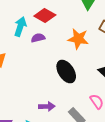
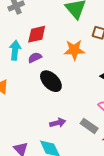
red diamond: (45, 16) -> (37, 34), turned -30
black ellipse: (66, 72) -> (51, 81), moved

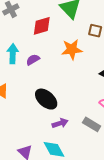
red diamond: (37, 34) -> (42, 26), moved
black ellipse: (51, 81) -> (46, 99), moved

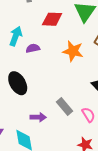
black ellipse: (46, 99) -> (18, 83), moved
gray rectangle: (92, 124) -> (64, 106), moved

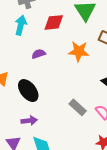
cyan arrow: (16, 36) -> (21, 25), moved
purple arrow: (38, 117) -> (29, 121), moved

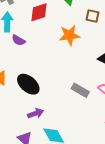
purple semicircle: (39, 54) -> (19, 40), moved, turned -120

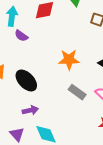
orange star: (69, 35) -> (69, 60), moved

